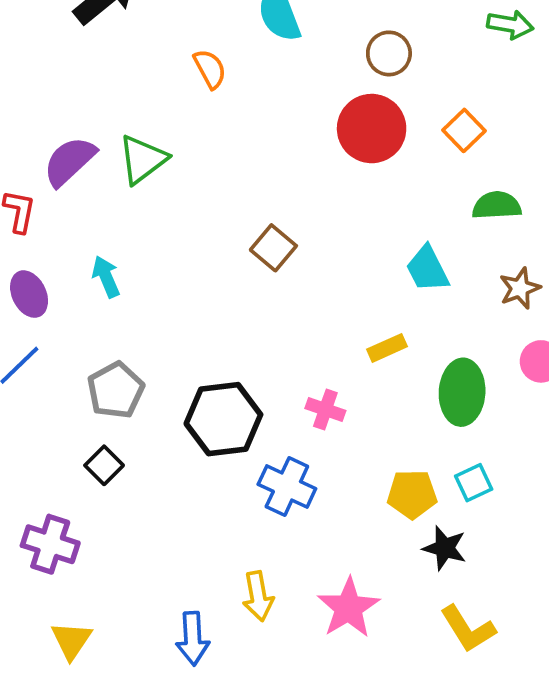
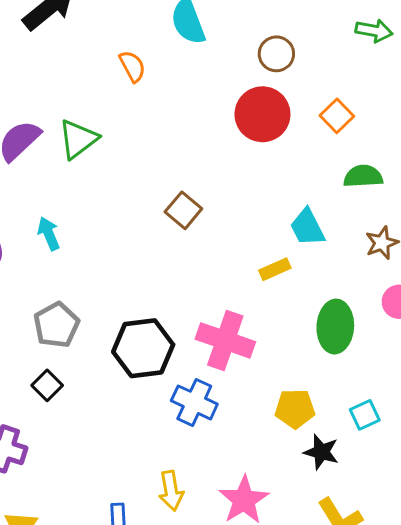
yellow rectangle: (387, 348) -> (275, 269), moved
pink cross: (325, 410) -> (225, 340), size x1.8
cyan square: (474, 483) -> (365, 415), moved

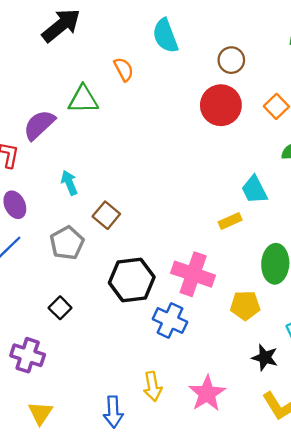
green triangle: (78, 139) -> (83, 99), moved, turned 36
brown square: (183, 210) -> (106, 215), moved
cyan arrow: (49, 234) -> (69, 183), moved
gray pentagon: (56, 325) -> (67, 243), moved
yellow pentagon: (295, 409) -> (245, 305), moved

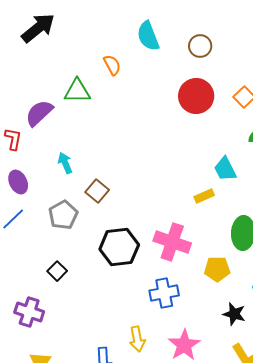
black arrow: (61, 25) -> (38, 28), moved
brown circle: (231, 60) -> (200, 46), moved
blue cross: (170, 320) -> (164, 293), moved, turned -36

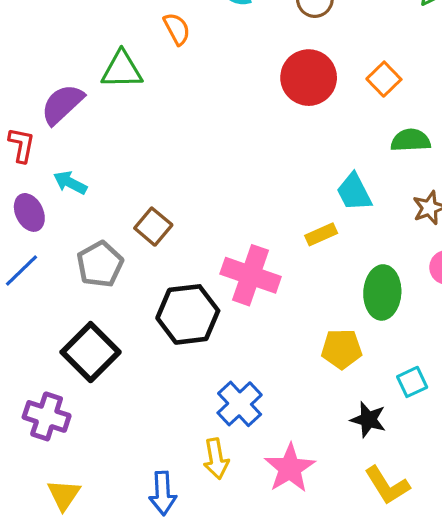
cyan arrow: (65, 163) -> (70, 183), moved, turned -40
pink cross: (172, 242) -> (251, 275), moved
black square: (57, 271) -> (91, 352), size x1.8
blue cross: (164, 293) -> (240, 404), moved, turned -32

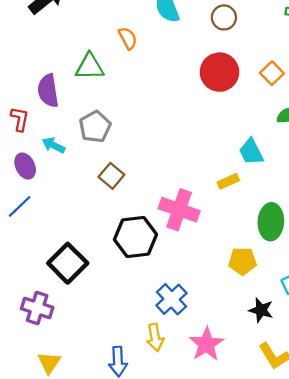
purple semicircle: (62, 104) -> (48, 91), turned -56
gray pentagon: (100, 264) -> (95, 127), moved

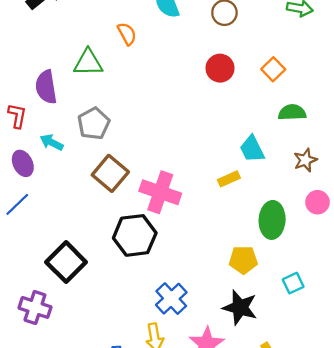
red circle: (220, 72) -> (220, 68), size x0.7
brown square: (111, 176) -> (110, 173), size x1.4
pink cross: (179, 210) -> (160, 192), moved
black star: (261, 310) -> (240, 307), moved, size x1.4

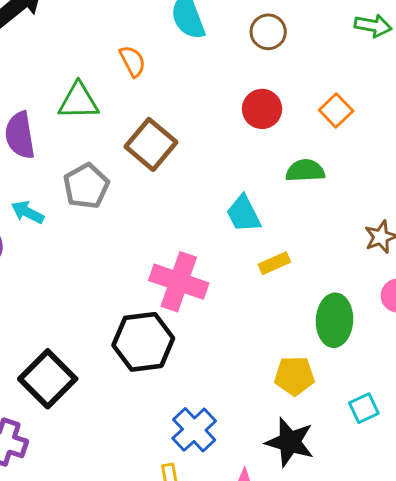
green semicircle: (292, 112) -> (305, 171), moved
cyan trapezoid: (252, 149) -> (244, 214), moved
brown square: (110, 173) -> (151, 144), moved

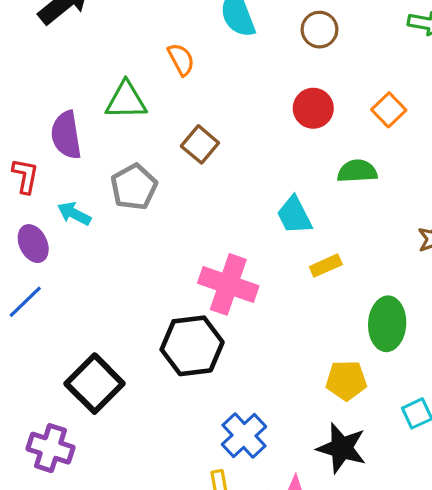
brown square: (151, 144) -> (200, 144), size x0.7

